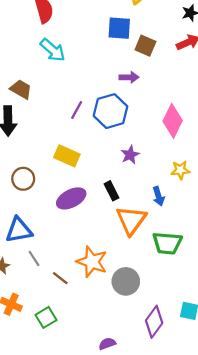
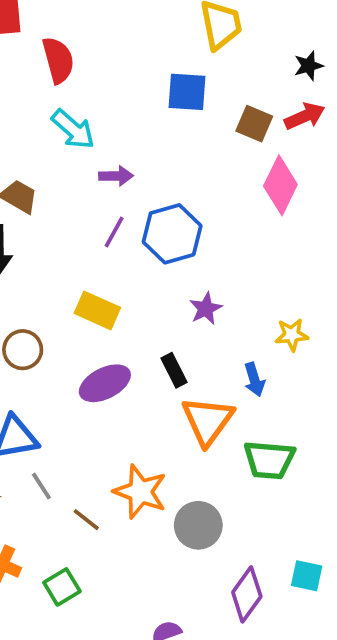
brown square: (145, 46) -> (254, 124), moved
purple arrow: (129, 77) -> (116, 176), moved
pink diamond: (173, 121) -> (280, 185), moved

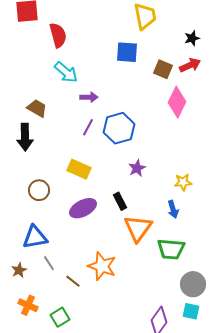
blue arrow: (254, 380) -> (173, 209), moved
gray circle: (198, 525) -> (193, 284), moved

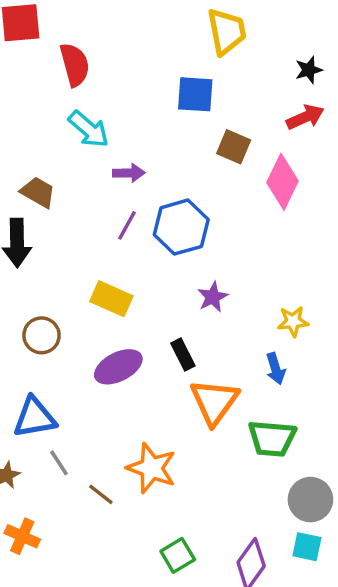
brown square: (163, 69) -> (234, 147), moved
green square: (60, 317) -> (178, 555), moved

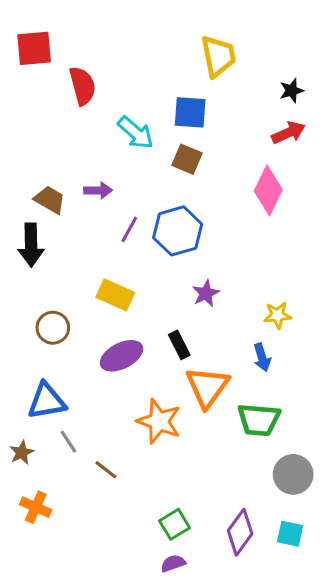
cyan arrow: (89, 129) -> (136, 133), moved
brown square: (234, 147) -> (187, 159), moved
purple arrow: (129, 173) -> (98, 190), moved
orange star: (152, 468) -> (159, 421), moved
cyan square: (307, 547) -> (290, 534), moved

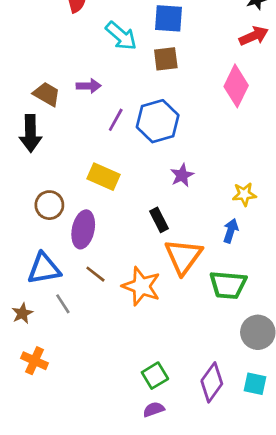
brown square: (187, 159) -> (166, 59), turned -30
purple ellipse: (122, 356) -> (83, 229), moved, turned -51
blue arrow: (262, 357) -> (231, 231), turned -145
brown line: (106, 470) -> (95, 274), moved

